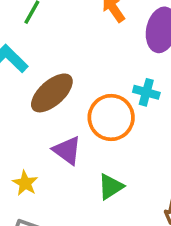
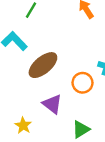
orange circle: (111, 118) -> (83, 83), size x0.7

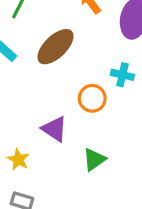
brown ellipse: (43, 65) -> (55, 47), moved

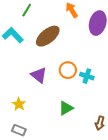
cyan cross: (122, 75) -> (87, 76), moved
purple triangle: (54, 129) -> (39, 75), moved

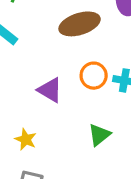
brown ellipse: (48, 36) -> (80, 24), moved, turned 30

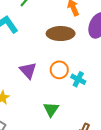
green triangle: (99, 135) -> (51, 109), turned -35

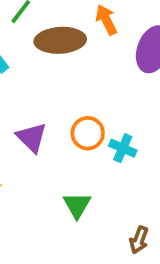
brown ellipse: (61, 34) -> (60, 40), moved

